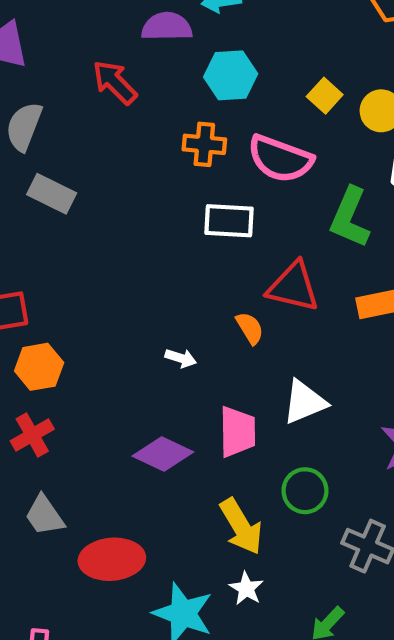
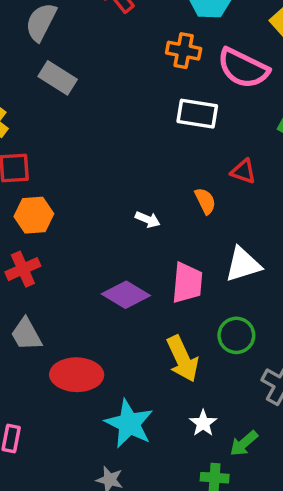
red triangle: (293, 287) -> (243, 171), size x0.6
white star: (246, 588) -> (203, 423), moved

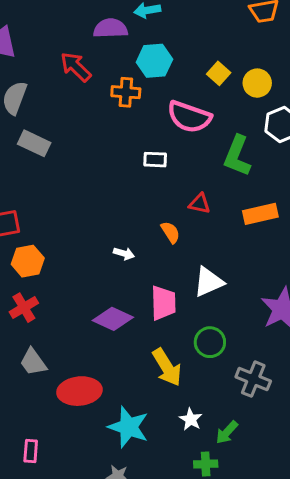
orange cross: (184, 51) -> (126, 92), moved
white rectangle: (197, 114) -> (155, 160), size x0.7

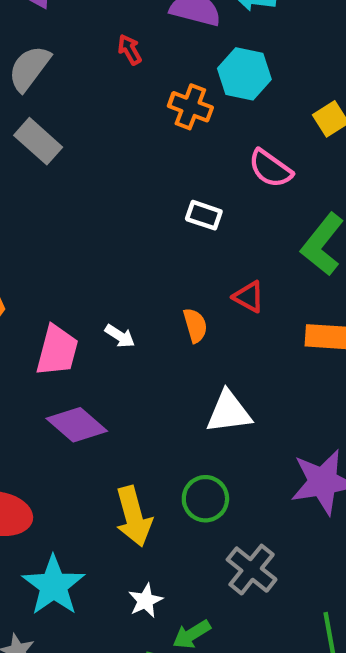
red arrow: (76, 67) -> (130, 50), size x0.6
pink semicircle: (189, 117) -> (270, 168), size x0.7
pink trapezoid: (163, 303) -> (57, 351), moved

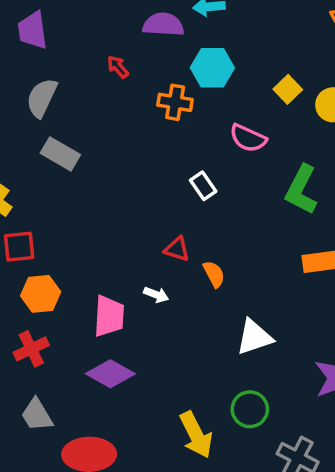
white rectangle: (204, 215) -> (203, 186), turned 48
red triangle: (249, 297) -> (177, 249), moved
purple diamond: (77, 425) -> (110, 374), moved

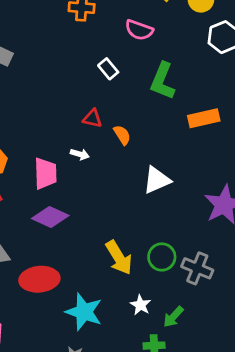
green L-shape: (301, 190) -> (163, 81), moved
green circle: (250, 409) -> (162, 257), moved

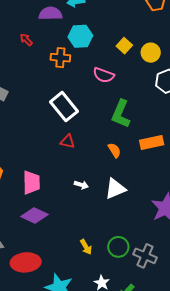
white rectangle: (108, 69) -> (64, 107), moved, size x1.8
orange semicircle: (122, 135) -> (114, 150), moved
white arrow: (80, 154) -> (81, 185), moved
yellow arrow: (119, 258) -> (86, 247), size x0.6

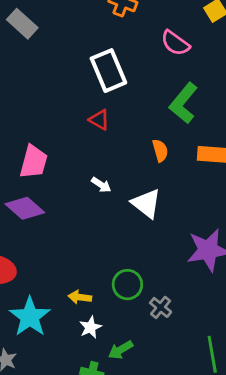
white triangle: (115, 189) -> (146, 203), turned 45
yellow arrow: (86, 247) -> (80, 297), moved, turned 112
gray cross: (145, 256) -> (161, 307), size x0.7

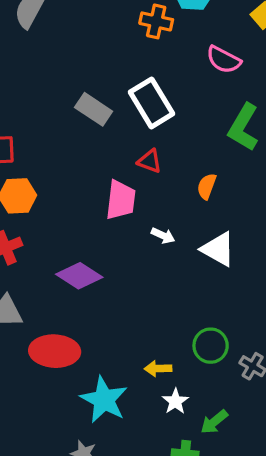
gray rectangle: (22, 24) -> (94, 109), moved
orange semicircle: (160, 151) -> (207, 186), moved, turned -135
pink trapezoid: (34, 162) -> (121, 200), moved

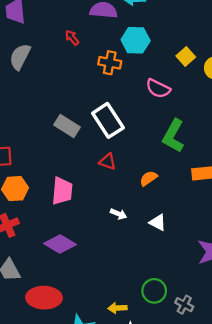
orange semicircle: (207, 186) -> (148, 178), turned 36
pink trapezoid: (121, 200) -> (62, 191), moved
white triangle: (218, 249) -> (158, 223), size x0.7

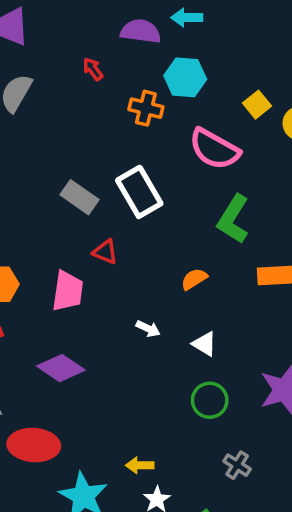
pink semicircle: (158, 88) -> (214, 149), size x1.4
red triangle: (108, 162) -> (105, 252), moved
green circle: (154, 291) -> (210, 400), moved

